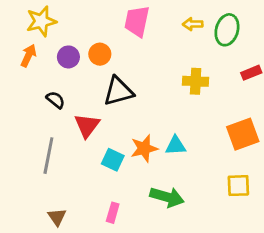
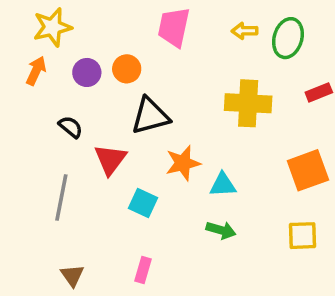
yellow cross: (196, 81) -> (248, 103), size x1.4
orange star: (144, 148) -> (183, 163), moved
green arrow: (167, 197) -> (221, 230), moved, size x0.7

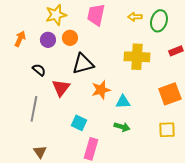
yellow star: (52, 27) -> (56, 15), moved
cyan square: (143, 203) -> (79, 123), moved
pink rectangle: (143, 270) -> (91, 149), moved, size x1.5

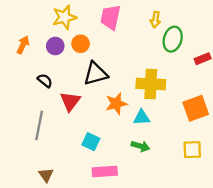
yellow arrow: (135, 17) -> (155, 20), turned -80
green ellipse: (159, 21) -> (173, 39), moved
yellow cross: (137, 57) -> (151, 84), moved
pink rectangle: (91, 149) -> (105, 172), turned 70

